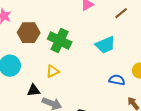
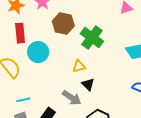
black triangle: (33, 90) -> (88, 84), moved, turned 40

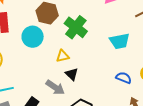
cyan circle: (38, 52) -> (33, 37), moved

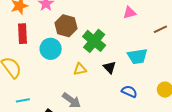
black triangle: (72, 74) -> (110, 67), moved
blue semicircle: (124, 78) -> (129, 91), moved

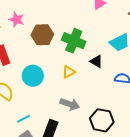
cyan circle: (51, 49) -> (33, 76), moved

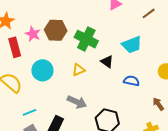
pink star: (17, 20) -> (33, 34), moved

